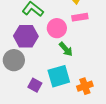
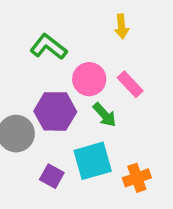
pink rectangle: (80, 17) -> (130, 84), moved, turned 56
purple hexagon: (26, 36) -> (55, 111), moved

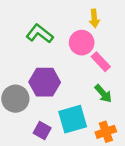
pink circle: (89, 79) -> (82, 43), moved
green arrow: (105, 115) -> (103, 94), moved

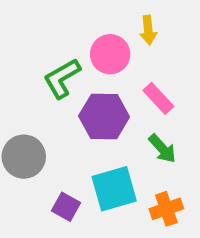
green L-shape: (40, 34) -> (62, 78), moved, turned -68
pink circle: (82, 43) -> (110, 54), moved
purple hexagon: (45, 82) -> (104, 116), moved

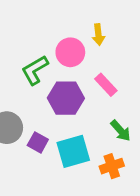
green arrow: (162, 149) -> (121, 131), moved
purple square: (66, 207) -> (38, 142), moved

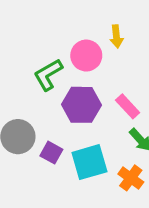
pink rectangle: (106, 85) -> (128, 106), moved
orange cross: (112, 166) -> (131, 178), turned -35

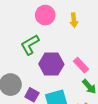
pink circle: (86, 56) -> (45, 15), moved

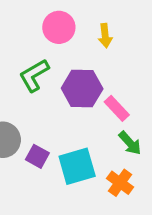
purple hexagon: (51, 64) -> (82, 89), moved

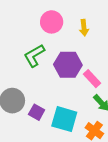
cyan square: (77, 166) -> (64, 119), turned 32

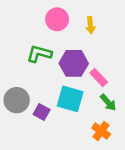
green L-shape: (34, 55) -> (39, 54), turned 45
cyan square: (64, 119) -> (70, 99), moved

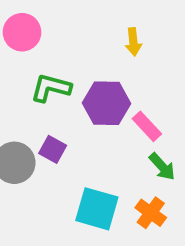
pink circle: (57, 19) -> (22, 32), moved
cyan square: (70, 99) -> (97, 209), moved
purple square: (42, 112) -> (53, 149), moved

